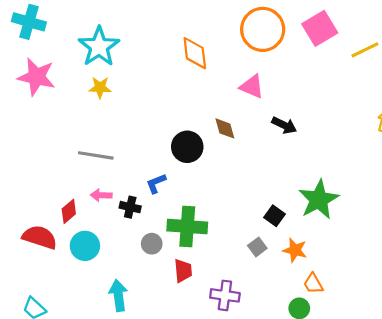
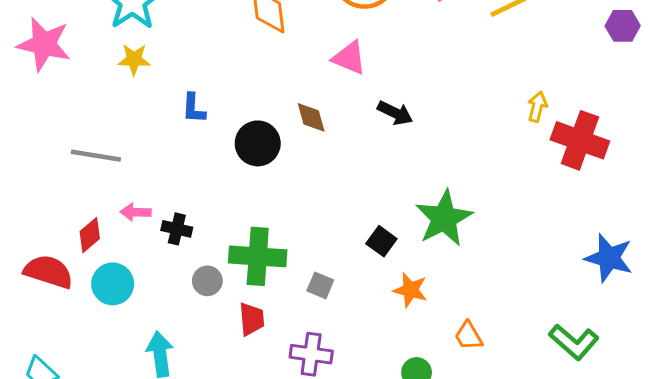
gray line: (96, 155) -> (96, 156), moved
blue L-shape: (156, 183) -> (194, 108), moved, turned -65
gray square: (257, 247) -> (320, 285), moved, turned -30
orange trapezoid: (313, 284) -> (468, 336), moved

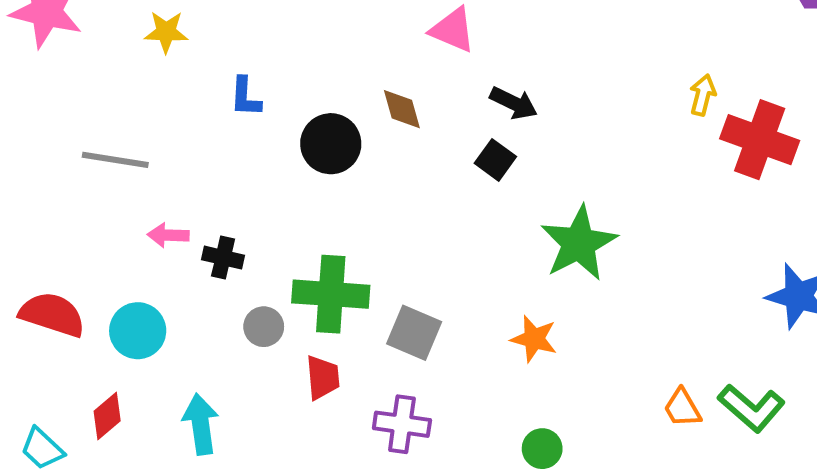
red diamond: (90, 235) -> (107, 416), moved
black square: (381, 241) -> (495, 160), moved
gray square: (320, 285) -> (414, 333), size x1.5
orange trapezoid: (468, 336) -> (682, 408), moved

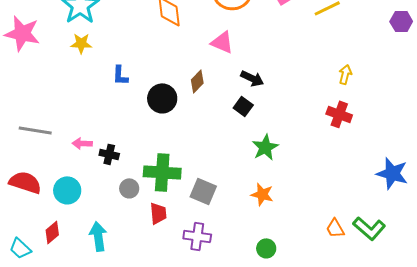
brown diamond: (402, 109) -> (197, 81), turned 60
red cross: (760, 140) -> (339, 114), moved, size x0.7
gray line: (115, 160) -> (35, 130), moved
green star: (579, 243) -> (265, 147), moved, size x0.7

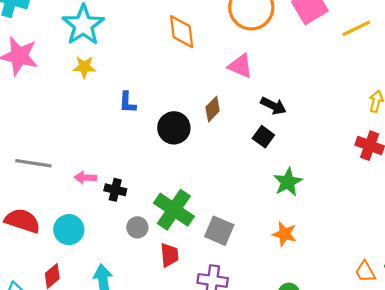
green cross: (162, 172) -> (174, 210), turned 30

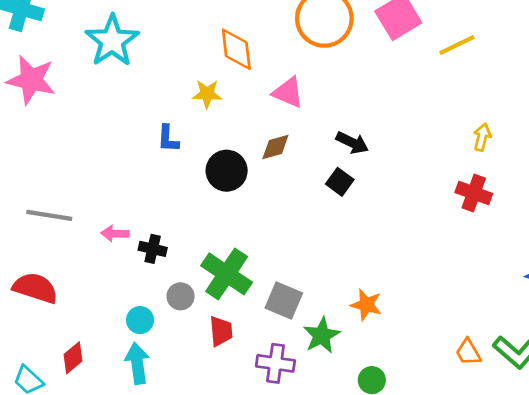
pink triangle: (240, 66) -> (288, 92), moved
yellow star: (84, 67) -> (207, 94), moved
brown diamond: (213, 109) -> (275, 147), turned 30
green star: (288, 182) -> (322, 335), moved
cyan circle: (69, 230) -> (140, 320), moved, size x0.7

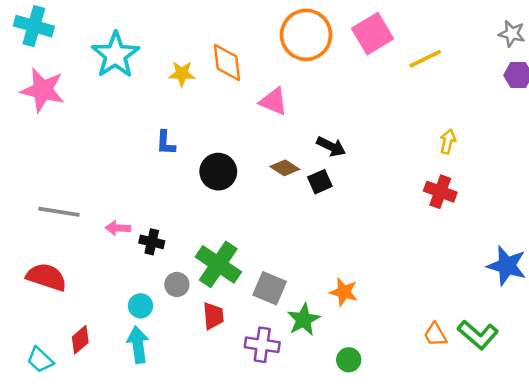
yellow star: (207, 94) -> (182, 74), moved
brown diamond: (275, 147) -> (285, 168), moved, turned 48
black square: (340, 182) -> (320, 182), turned 30

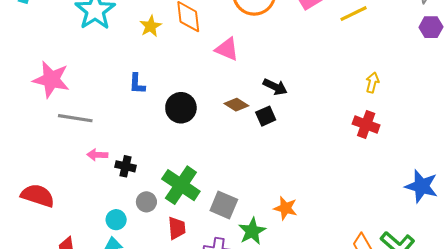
yellow star: (182, 74) -> (151, 26), turned -30
pink star: (43, 90) -> (51, 79), moved
gray line: (59, 212) -> (75, 118), moved

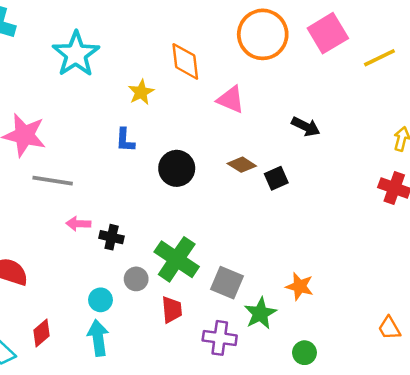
yellow star: (151, 26) -> (141, 92), moved
black arrow: (275, 87) -> (306, 127), moved

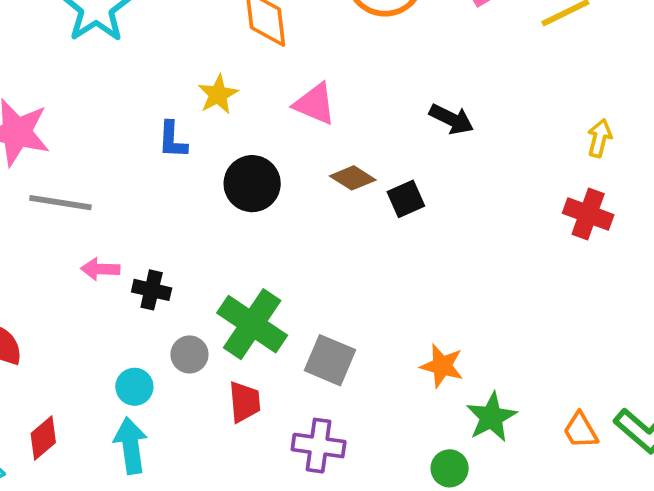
yellow star: (141, 92) -> (218, 94), moved
pink triangle: (231, 100) -> (315, 104), moved
green star: (260, 313) -> (491, 417), moved

